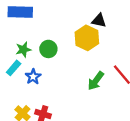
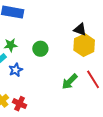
yellow hexagon: (87, 38) -> (84, 45), moved
green circle: (48, 49) -> (40, 49), moved

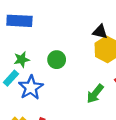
blue star: (16, 70) -> (31, 88), size x1.5

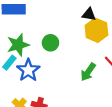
green star: (22, 59) -> (18, 45), size x1.5

